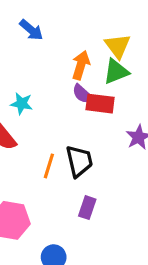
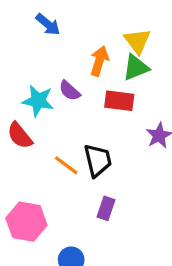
purple semicircle: (82, 94) -> (70, 91), moved
cyan star: (22, 104) -> (38, 101), size x1.4
orange line: (49, 166) -> (66, 165), turned -70

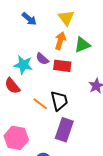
yellow triangle: (137, 41) -> (66, 18), moved
red rectangle: (119, 101) -> (62, 66), moved
purple rectangle: (106, 208) -> (64, 130), size x1.6

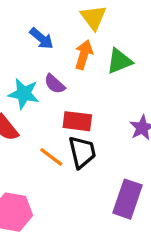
blue arrow: (29, 19) -> (42, 39), moved
red rectangle: (62, 66) -> (77, 121), moved
purple rectangle: (64, 130) -> (128, 199), moved

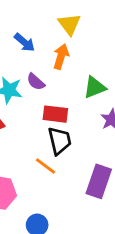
green triangle: (119, 61) -> (95, 87), moved
orange line: (51, 157) -> (46, 166), moved

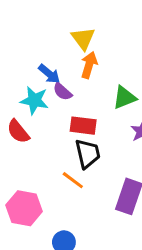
yellow triangle: (69, 24) -> (83, 38), moved
blue arrow: (24, 42) -> (49, 74), moved

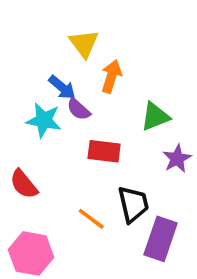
yellow triangle: (83, 38) -> (84, 44), moved
red semicircle: (18, 131) -> (24, 184), moved
black trapezoid: (88, 154) -> (133, 204), moved

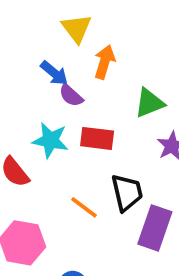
cyan star: (44, 120) -> (50, 140), moved

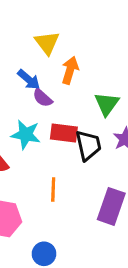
green triangle: (149, 103) -> (107, 104), turned -32
black trapezoid: (127, 193) -> (88, 145), moved
orange line: (84, 207) -> (53, 190), turned 55

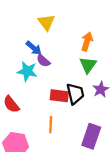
orange arrow: (70, 70) -> (87, 41), moved
red rectangle: (64, 133) -> (59, 96), moved
cyan star: (26, 135) -> (27, 71), moved

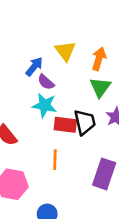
yellow triangle: (46, 22) -> (65, 51), moved
blue arrow: (34, 48) -> (34, 66), turned -91
cyan star: (27, 71) -> (45, 105), moved

